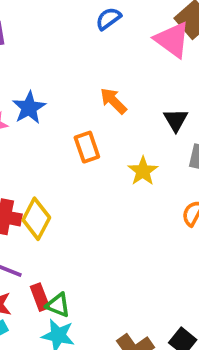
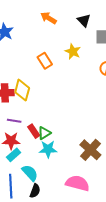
orange rectangle: (87, 147) -> (45, 61), moved
green triangle: (58, 305) -> (44, 133), turned -40

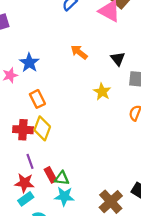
orange rectangle: (45, 61) -> (37, 99), moved
purple line: (14, 121) -> (30, 161), turned 56
green triangle: (44, 133) -> (62, 178), turned 32

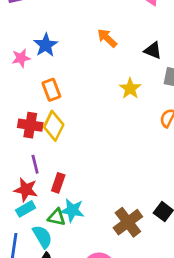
black triangle: (118, 59) -> (153, 50), turned -35
red rectangle: (50, 175) -> (58, 183), turned 42
green triangle: (62, 178) -> (57, 217), moved

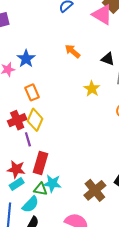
red cross: (30, 125) -> (17, 120), turned -30
purple line: (35, 164) -> (28, 139), moved
red rectangle: (58, 183) -> (41, 163), size x1.5
cyan semicircle: (42, 237) -> (30, 204), turned 78

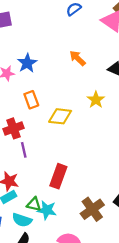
yellow diamond: (35, 120) -> (60, 116), moved, turned 70
red rectangle: (41, 163) -> (58, 176), moved
cyan star: (52, 183) -> (47, 210), moved
cyan semicircle: (30, 204) -> (22, 220), turned 60

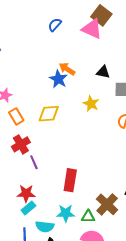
blue star: (27, 63) -> (58, 79), moved
orange rectangle: (31, 100) -> (16, 116), moved
yellow diamond: (60, 116) -> (49, 114), moved
green triangle: (34, 204) -> (88, 217), moved

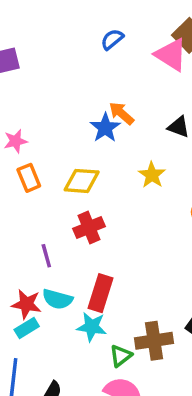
red cross: (21, 144) -> (89, 228), moved
brown cross: (107, 204) -> (154, 341), turned 30
cyan star: (66, 213) -> (92, 327), moved
green triangle: (88, 217) -> (121, 356), turned -48
cyan semicircle: (45, 227) -> (57, 299), moved

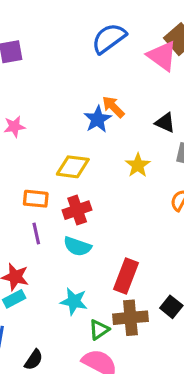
blue semicircle: (112, 39) -> (109, 38), size x1.6
orange rectangle: (29, 178) -> (36, 199), moved, turned -65
red rectangle: (100, 293) -> (126, 276), moved
cyan semicircle: (57, 299) -> (77, 246), moved

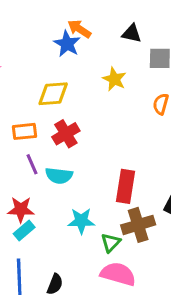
cyan semicircle: (77, 246) -> (59, 176), moved

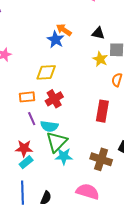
yellow star: (114, 79) -> (100, 59), moved
red rectangle: (125, 186) -> (102, 111), moved
brown cross: (138, 225) -> (101, 159), turned 35
green triangle: (111, 243) -> (57, 142), moved, size x1.6

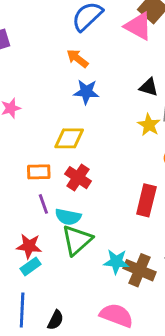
orange arrow: (64, 30) -> (77, 58), moved
blue star: (56, 40) -> (86, 92), turned -30
red cross: (54, 99) -> (78, 178), turned -30
cyan star: (64, 156) -> (116, 262), moved

